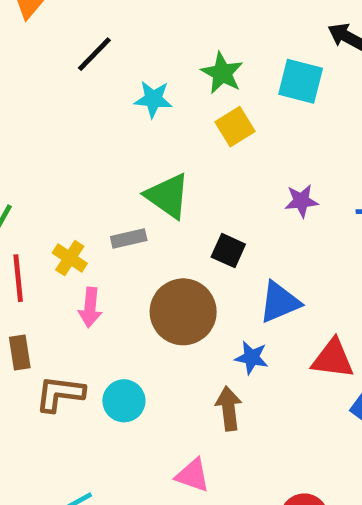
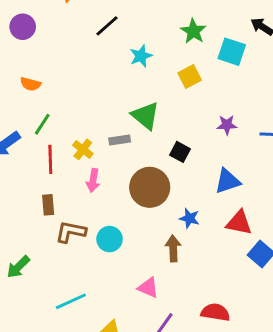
green star: (222, 73) -> (193, 31), moved
cyan star: (153, 99) -> (141, 56), turned -30
blue triangle: (280, 302) -> (227, 181), moved

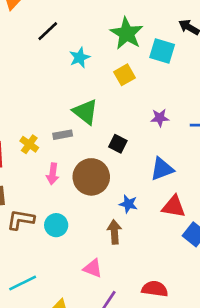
green star: (193, 31) -> (127, 33), size x1.4
pink arrow: (93, 180) -> (53, 174), moved

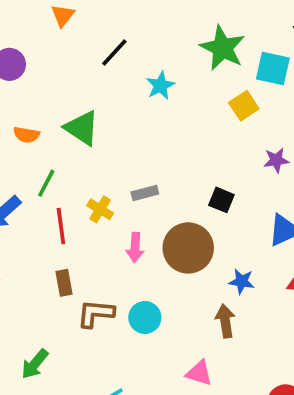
yellow square: (125, 75) -> (244, 106), moved
green triangle: (85, 112) -> (82, 128), moved

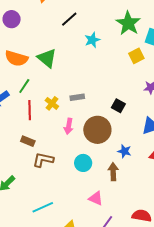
orange semicircle: (26, 135) -> (16, 58), size x1.6
brown rectangle: (64, 283) -> (28, 141), turned -64
cyan circle: (145, 317) -> (83, 163), moved

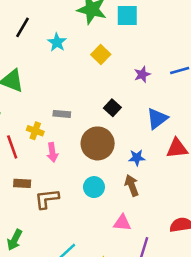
yellow square: (136, 56) -> (101, 54), moved
gray rectangle: (77, 97) -> (62, 114), turned 32
black square: (118, 106) -> (112, 108), turned 32
pink arrow: (69, 126) -> (52, 152), moved

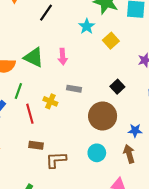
cyan star: (57, 42) -> (87, 26), moved
pink arrow: (52, 152) -> (63, 57), moved

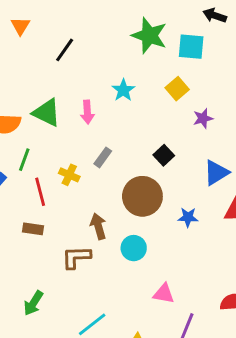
cyan star: (87, 26) -> (123, 90), moved
yellow square: (111, 41) -> (177, 89), moved
gray rectangle: (74, 89) -> (103, 157), turned -64
brown rectangle: (36, 145) -> (33, 229), moved
brown arrow: (129, 154) -> (98, 226), moved

